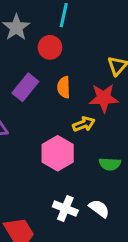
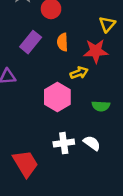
white cross: (65, 208) -> (64, 143), turned -30

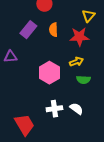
yellow arrow: (79, 73) -> (76, 62), moved

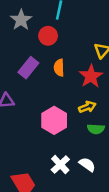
red star: (79, 37) -> (91, 76), turned -30
white cross: (54, 109) -> (60, 165), turned -35

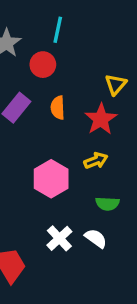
green semicircle: (96, 129) -> (107, 204), moved

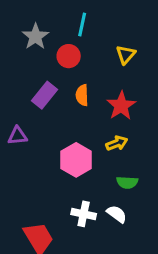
yellow triangle: (116, 84) -> (126, 55), moved
white cross: (59, 238) -> (84, 214), turned -35

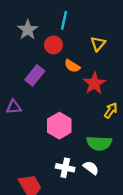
orange semicircle: (82, 95) -> (72, 66), moved, turned -56
yellow arrow: (117, 143) -> (111, 110), moved, turned -35
green semicircle: (127, 182) -> (99, 143), size x1.5

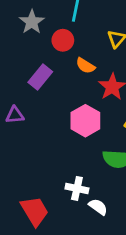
pink hexagon: (59, 126) -> (85, 121), moved
white semicircle: (91, 168) -> (98, 207), moved

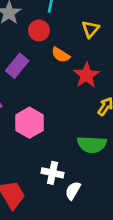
pink hexagon: (85, 121) -> (29, 123), moved
white semicircle: (98, 207) -> (73, 191), turned -96

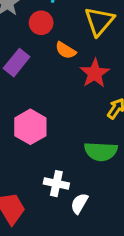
yellow triangle: (90, 29) -> (99, 21), size x1.5

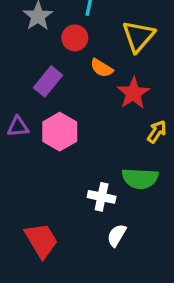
pink hexagon: (30, 127) -> (60, 132), moved
white cross: (56, 184) -> (102, 197), moved

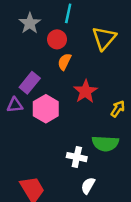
orange semicircle: (102, 68) -> (64, 62), moved, turned 84
purple rectangle: (48, 81) -> (30, 83), moved
red star: (133, 93) -> (86, 91), moved

